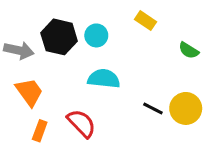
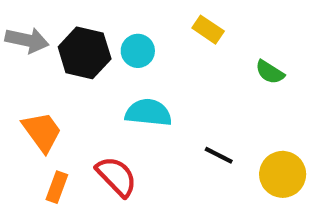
gray arrow: (19, 50) -> (27, 40), moved
yellow circle: (186, 108) -> (283, 174), moved

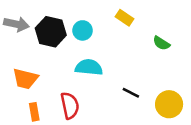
orange trapezoid: (42, 132) -> (25, 79), turned 140
red semicircle: (117, 176) -> (70, 105), turned 32
orange rectangle: (57, 187) -> (34, 112), turned -30

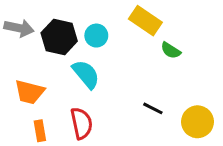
yellow rectangle: (125, 18) -> (145, 21), size x1.5
green semicircle: (161, 43) -> (171, 50), moved
cyan semicircle: (89, 67) -> (86, 74), moved, turned 44

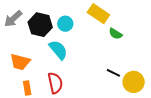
gray arrow: (19, 28) -> (13, 19), turned 126
black line: (153, 108) -> (113, 73), moved

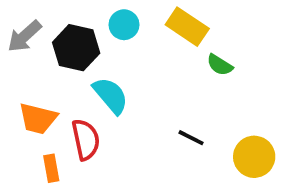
cyan circle: (65, 24) -> (124, 25), moved
black line: (113, 73) -> (191, 138), moved
red semicircle: (55, 83) -> (86, 140), moved

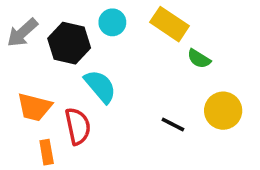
yellow circle: (254, 157) -> (223, 111), moved

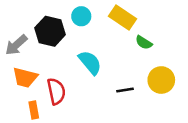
gray arrow: (22, 33) -> (16, 45), moved
cyan semicircle: (100, 86) -> (90, 63), moved
black line: (173, 124) -> (125, 90), turned -36

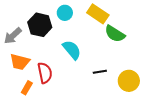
green semicircle: (144, 42) -> (115, 34), size x1.5
yellow circle: (161, 80) -> (129, 81), moved
orange rectangle: (34, 110) -> (27, 88), turned 40

